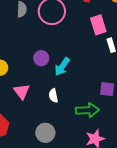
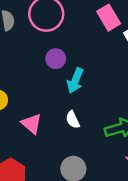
purple circle: (41, 58) -> (56, 59), moved

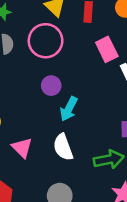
white semicircle: (73, 120) -> (63, 147), size x1.5

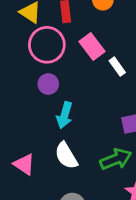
pink circle: (46, 41) -> (47, 45), moved
purple circle: (51, 86) -> (48, 84), moved

